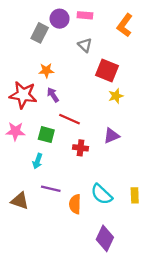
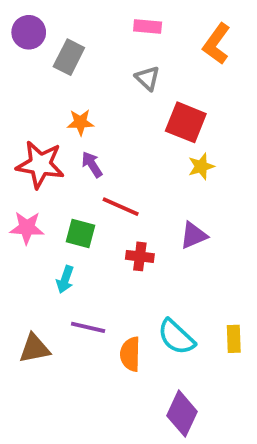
purple circle: (60, 19) -> (29, 32), moved
brown triangle: (20, 201) -> (34, 348), turned -30

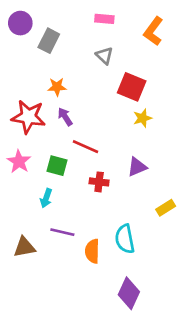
pink star: (27, 228) -> (19, 162), turned 30
cyan semicircle: (176, 337) -> (125, 239), turned 36
yellow rectangle: (234, 339) -> (166, 208), moved, turned 60

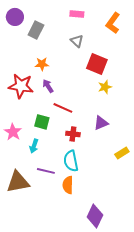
pink star: (19, 162) -> (13, 132), moved
cyan semicircle: (125, 239) -> (71, 161), moved
brown triangle: (24, 247) -> (18, 182), size x1.4

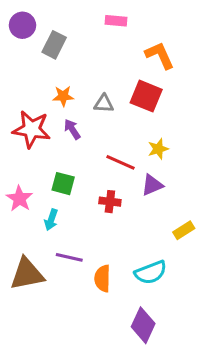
orange L-shape: (113, 23) -> (160, 55), moved, turned 120
gray triangle: (77, 41) -> (104, 104), moved, turned -40
yellow star: (105, 87) -> (158, 149), moved
red line: (63, 108) -> (120, 162), moved
cyan semicircle: (71, 161) -> (151, 272), moved, turned -100

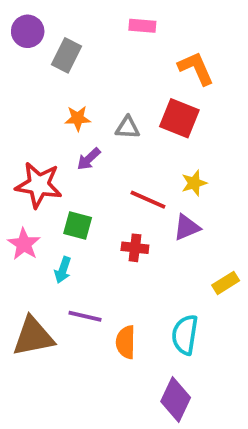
red star: (32, 129) -> (39, 185), moved
purple arrow: (72, 129) -> (89, 159), turned -100
cyan semicircle: (151, 272) -> (185, 335), turned 120

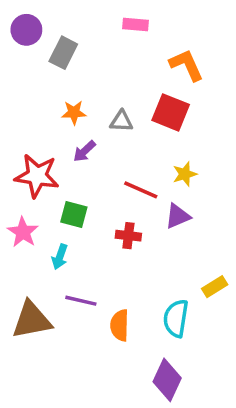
yellow rectangle: (226, 283) -> (215, 287), moved

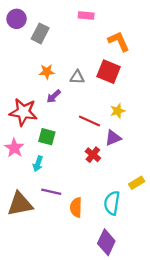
red cross: (128, 236) -> (93, 155), moved, turned 32

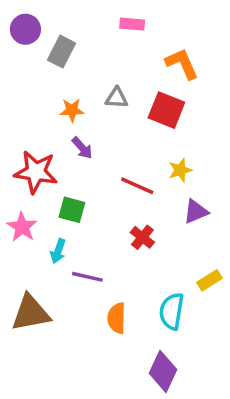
gray triangle: (77, 77) -> (117, 98), moved
purple arrow: (54, 96) -> (82, 148), turned -88
purple triangle: (113, 138) -> (196, 212), moved
purple line: (51, 192) -> (87, 277), moved

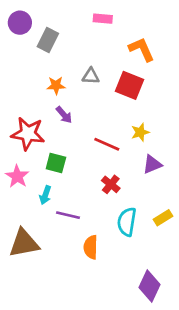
cyan semicircle: (172, 311) -> (127, 222), moved
purple diamond: (163, 371) -> (150, 286), moved

